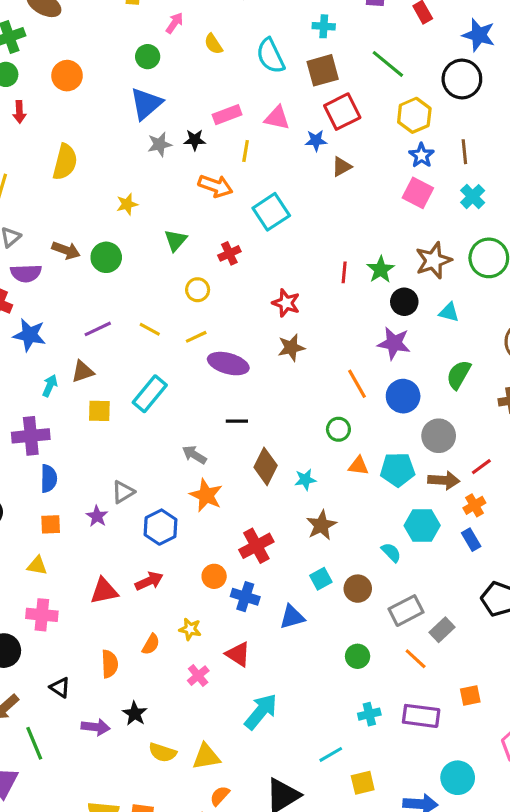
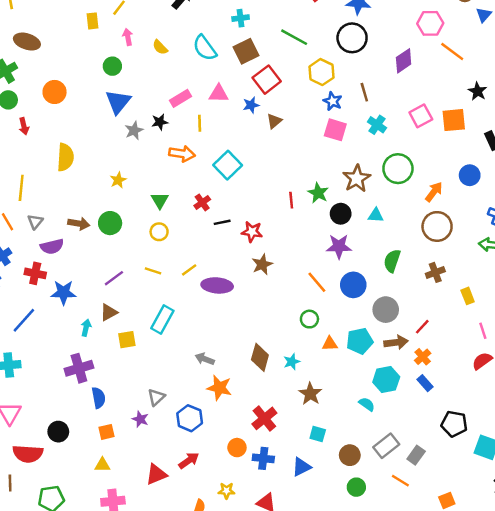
pink arrow: (174, 23) -> (128, 37), turned -35
yellow circle: (198, 290) -> (159, 232), moved
black line: (237, 421) -> (222, 222), moved
cyan square: (321, 579) -> (318, 434), turned -35
brown circle: (358, 589) -> (350, 455), moved

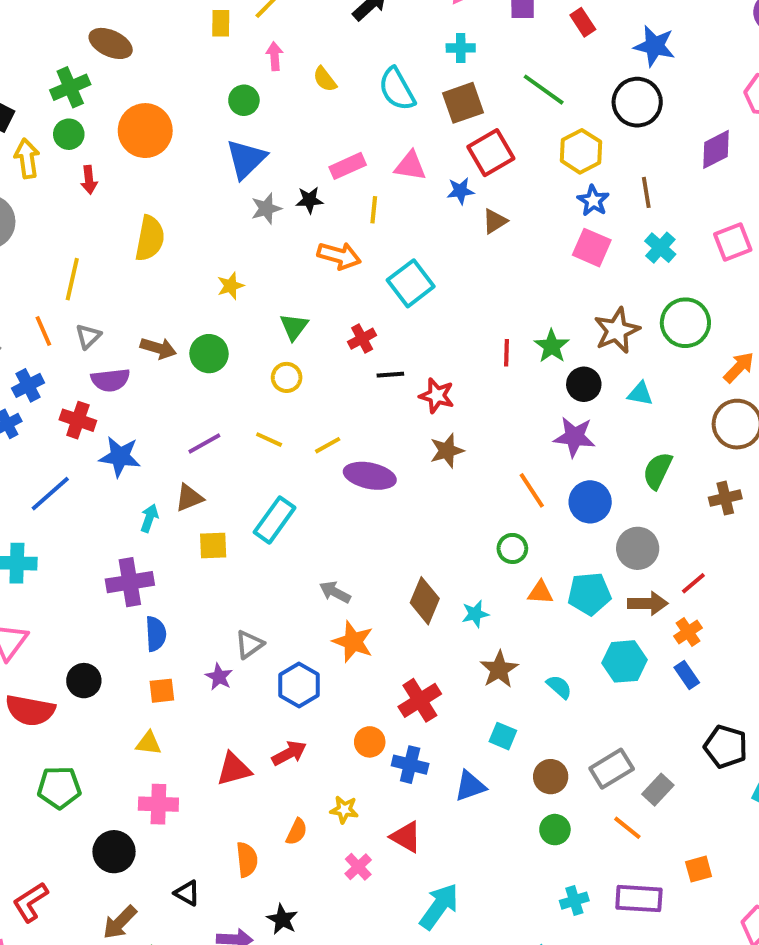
orange circle: (55, 92) -> (145, 131), size x1.4
cyan semicircle: (367, 404) -> (559, 687), moved

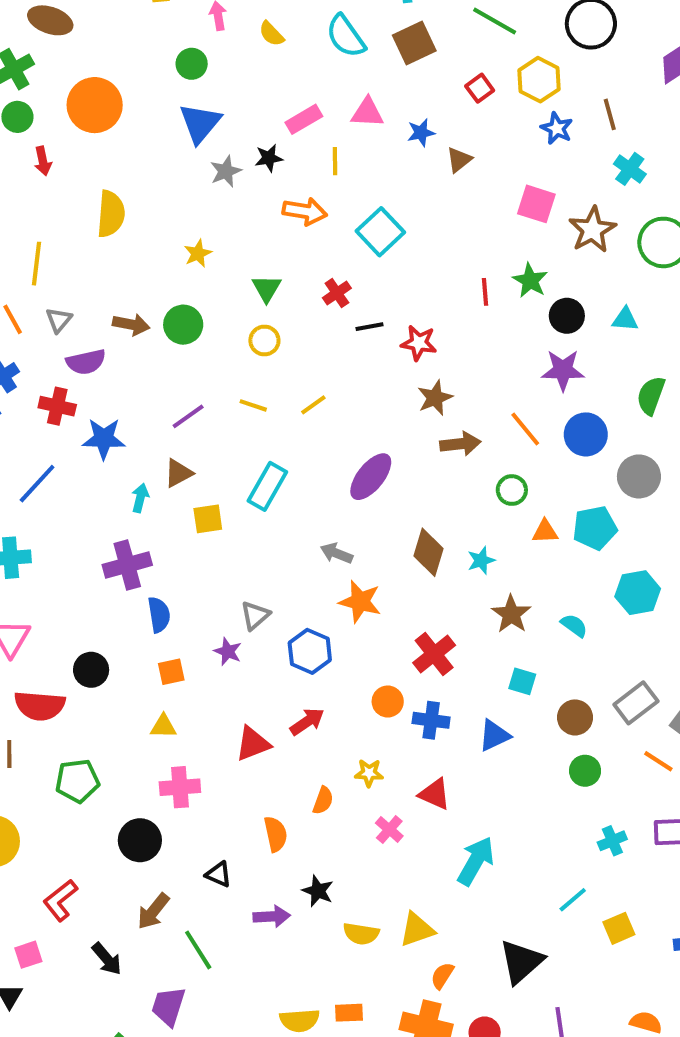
red square: (491, 153) -> (480, 88), moved, size x0.6
pink square: (592, 248) -> (536, 204), moved
brown star: (617, 330) -> (592, 230), moved
purple ellipse: (370, 476) -> (371, 477), moved, turned -57
brown arrow: (648, 603) -> (460, 444), moved

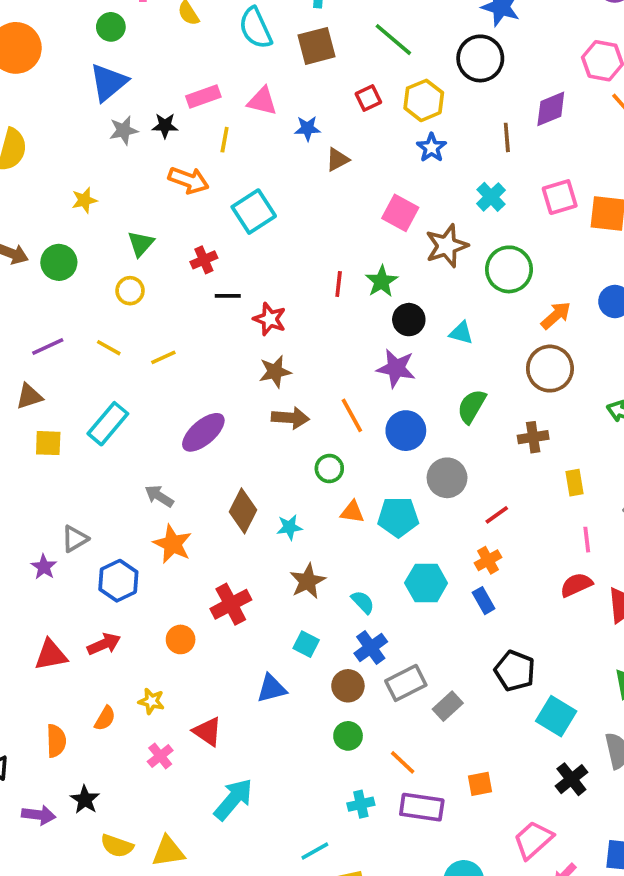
brown line: (610, 114) -> (507, 137), moved
blue cross: (431, 720) -> (371, 647), moved, turned 36
orange line: (658, 761) -> (403, 762), moved

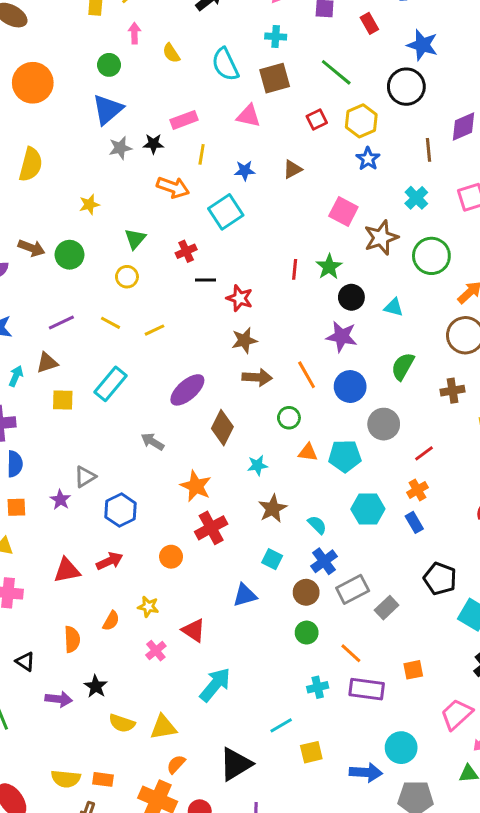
pink triangle: (262, 101) -> (249, 116), moved
blue star: (307, 128) -> (245, 171), moved
brown diamond: (243, 511) -> (222, 428), moved
orange star: (173, 544) -> (196, 486), moved

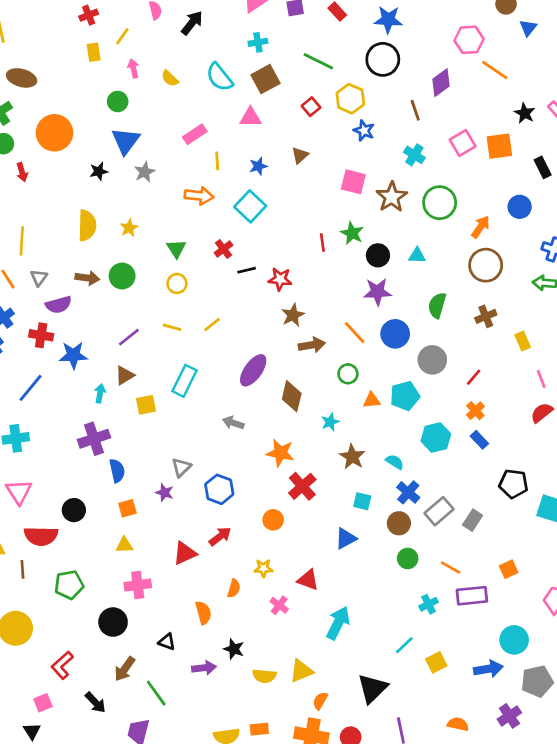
black star: (153, 144) -> (99, 171), moved
yellow semicircle: (31, 164) -> (87, 225), moved

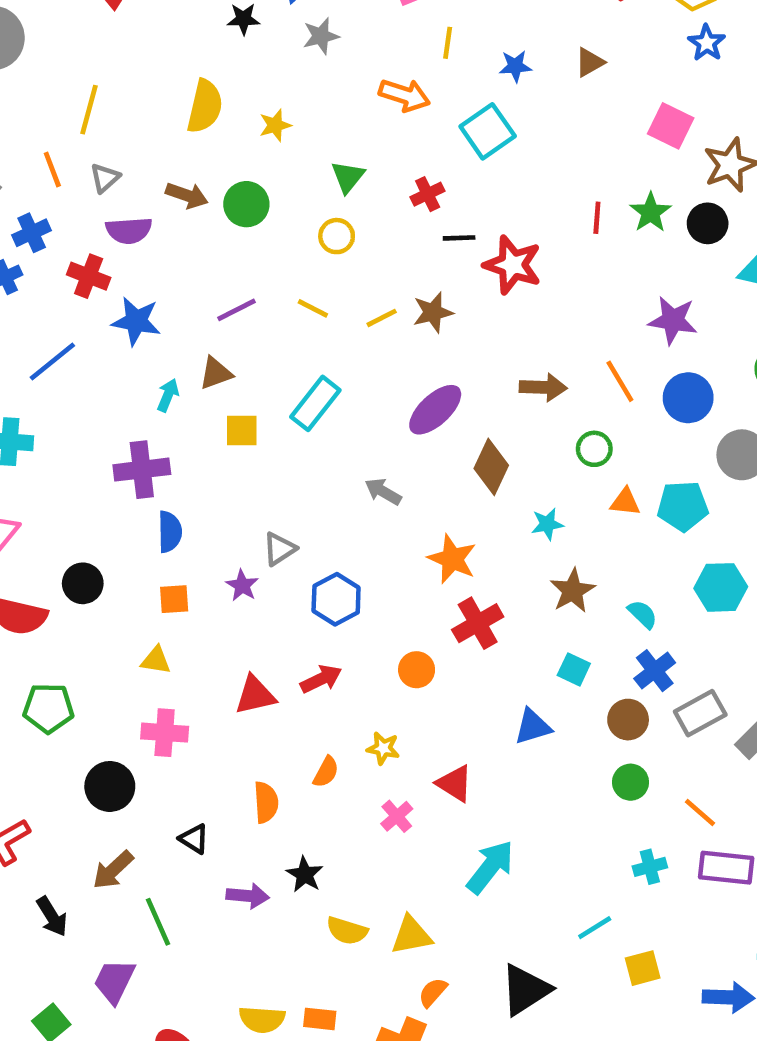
black circle: (378, 255) -> (708, 223), moved
red star: (280, 279) -> (513, 265), size x1.4
brown star: (293, 315) -> (433, 312), moved

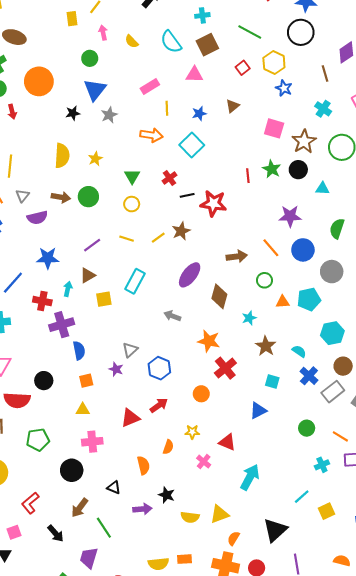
red cross: (89, 276) -> (42, 301), moved
brown circle: (628, 720) -> (343, 366), moved

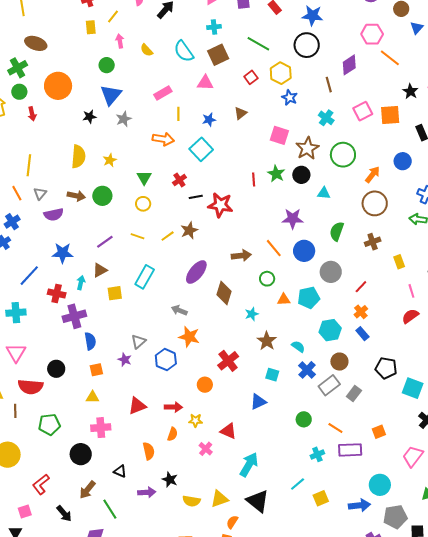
orange star: (209, 341) -> (189, 337), moved
red arrow: (159, 405) -> (173, 407), moved, turned 36
black triangle: (275, 530) -> (258, 501), moved, turned -40

